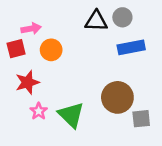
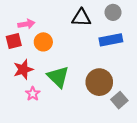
gray circle: (122, 17) -> (113, 12), moved
green triangle: (71, 115) -> (58, 77), moved
gray square: (141, 119) -> (119, 100), turned -35

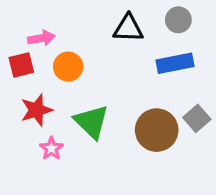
gray square: (119, 100) -> (197, 118), moved

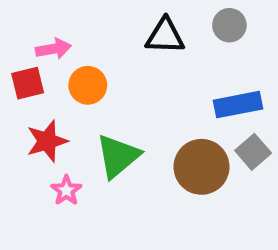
blue rectangle: (175, 63) -> (238, 105), moved
green triangle: (92, 122) -> (118, 156), turned 36

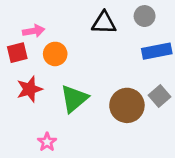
blue rectangle: (238, 105) -> (157, 51), moved
pink star: (66, 190) -> (47, 142), moved

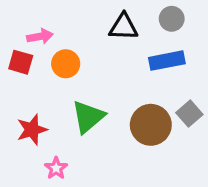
blue rectangle: (157, 51) -> (167, 61), moved
red square: (17, 53) -> (21, 62), turned 30
red star: (29, 89) -> (32, 130), moved

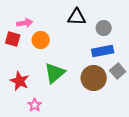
gray circle: (172, 19) -> (104, 28), moved
blue rectangle: (167, 61) -> (103, 51), moved
red star: (32, 130) -> (20, 81), turned -30

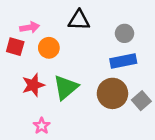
black triangle: (77, 17) -> (79, 20), moved
gray square: (118, 71) -> (141, 101), moved
red star: (20, 81) -> (33, 85), moved, turned 30

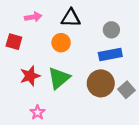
pink arrow: (30, 27) -> (33, 17), moved
orange circle: (49, 48) -> (61, 43), moved

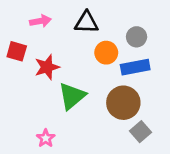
orange circle: (61, 43) -> (106, 53), moved
red star: (30, 76) -> (47, 67), moved
gray square: (126, 90) -> (140, 132), moved

